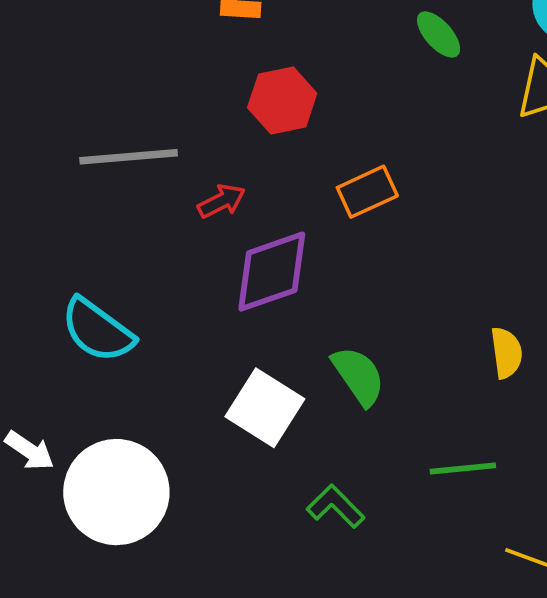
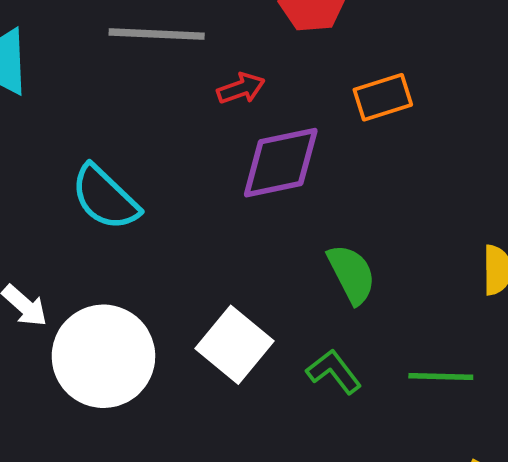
white square: (265, 408) -> (235, 345), moved
green L-shape: (336, 506) -> (334, 372), moved

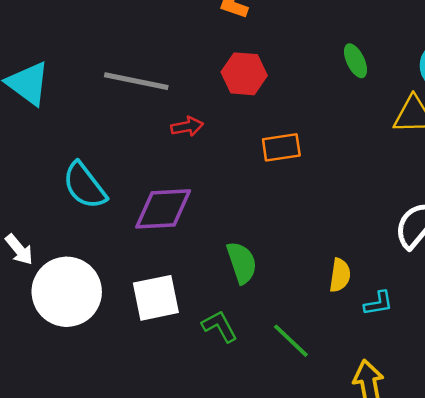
purple diamond: (281, 163) -> (163, 209), moved
white square: (235, 345) -> (156, 298), turned 30
green line: (441, 376) -> (291, 341), turned 33

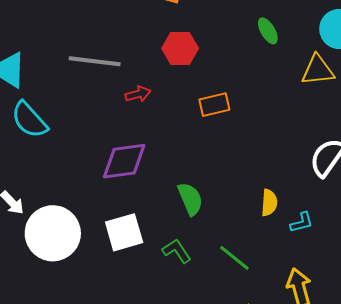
cyan semicircle: (84, 186) -> (29, 120), moved

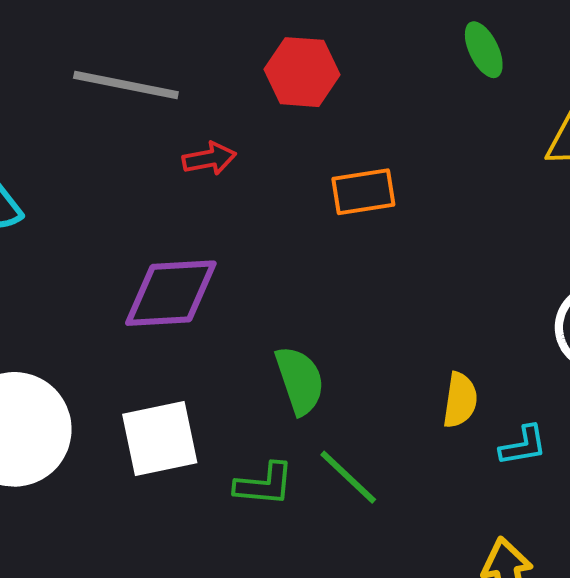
green L-shape: (177, 251) -> (264, 484), turned 124
green line: (234, 258) -> (348, 477), moved

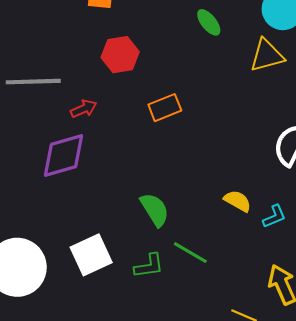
purple diamond: (171, 293) -> (64, 155), moved
yellow semicircle: (460, 400) -> (238, 201), turned -56

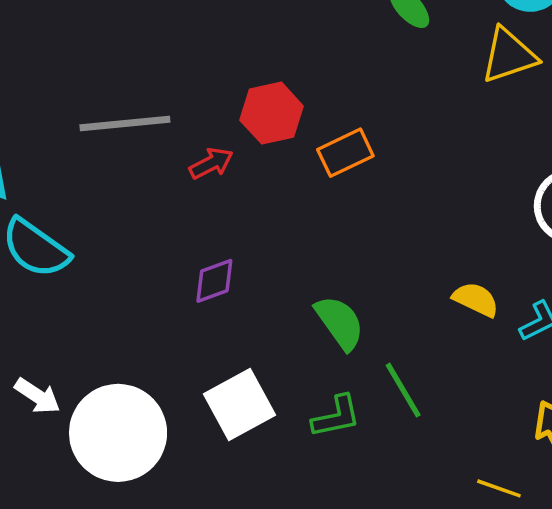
red hexagon: (120, 55) -> (272, 113), moved
purple diamond: (64, 155) -> (214, 281), moved, size x0.6
green line: (190, 253) -> (403, 390), turned 33

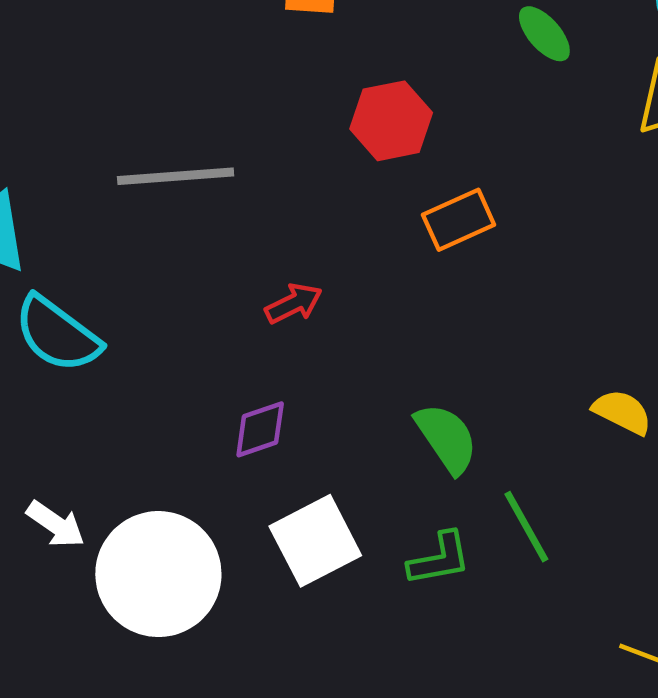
red hexagon: (272, 113) -> (391, 121), moved
red arrow: (211, 163) -> (294, 303), moved
purple diamond: (214, 281) -> (260, 429), moved

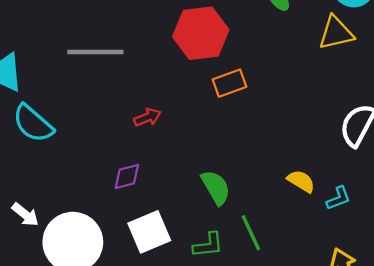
red hexagon: (391, 121) -> (201, 33), size x1.4

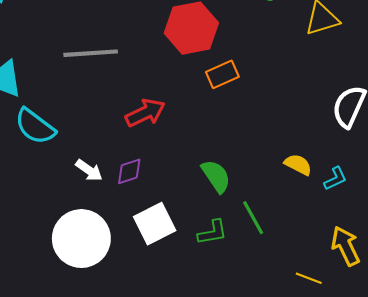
red arrow: (147, 117) -> (145, 113), size x1.5
white arrow: (25, 215) -> (89, 170), moved

